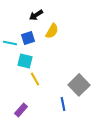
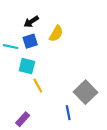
black arrow: (36, 15) -> (31, 22), moved

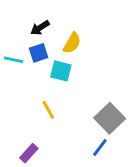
cyan square: (27, 66) -> (61, 71), moved
blue line: (68, 113) -> (100, 148), moved, turned 48

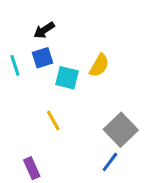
yellow semicircle: (72, 43) -> (99, 65), moved
cyan line: (14, 60) -> (15, 65), turned 60
purple rectangle: (29, 153) -> (32, 168), turned -66

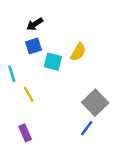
cyan line: (15, 65) -> (12, 74), moved
yellow line: (53, 121) -> (29, 94), moved

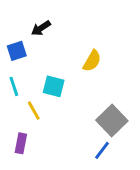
blue square: (34, 46) -> (17, 51), moved
cyan square: (53, 62) -> (54, 86), moved
purple rectangle: (25, 133) -> (21, 143), moved, turned 35

